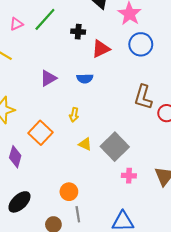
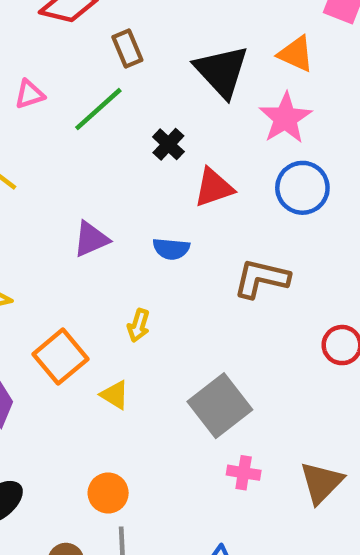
pink triangle: (16, 24) -> (29, 94), moved
black cross: (78, 32) -> (168, 144), turned 32
brown L-shape: (143, 97) -> (261, 279), moved, turned 80
yellow triangle: (85, 144) -> (115, 395), moved

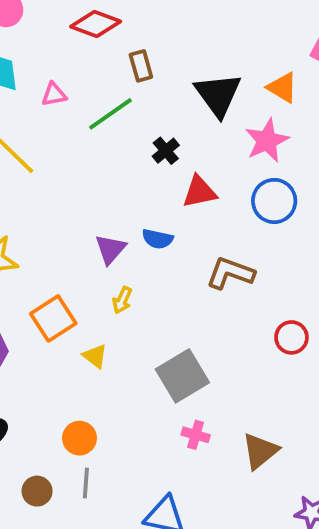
purple triangle: (91, 239) -> (110, 249), moved, turned -32

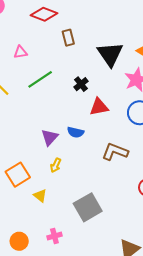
green line: (110, 114) -> (40, 79), moved
pink cross: (196, 435) -> (54, 236), moved, turned -32
orange circle: (79, 438) -> (19, 241), moved

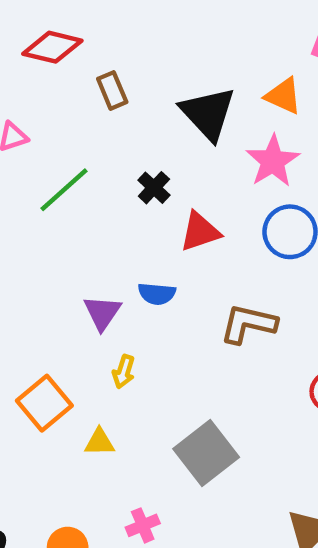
yellow triangle: (40, 196) -> (99, 442), turned -32

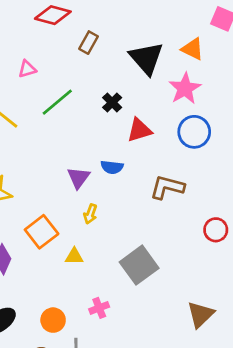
brown rectangle: (112, 90) -> (88, 43), turned 50

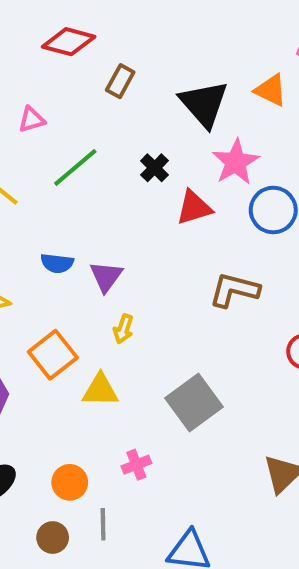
pink star: (185, 88) -> (236, 162), moved
blue semicircle: (112, 167) -> (57, 263), moved
yellow triangle: (74, 256) -> (100, 390), size x1.4

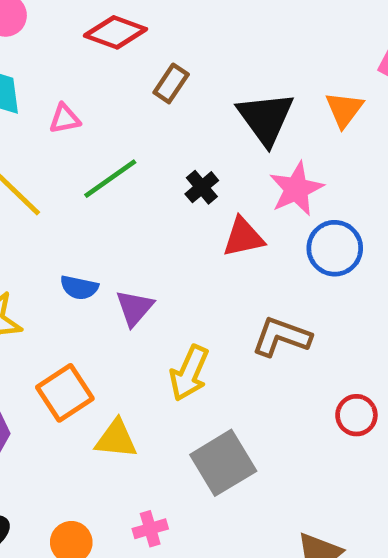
orange triangle: (271, 90) -> (344, 109), turned 36
yellow arrow: (123, 329) -> (189, 373), moved, size x1.6

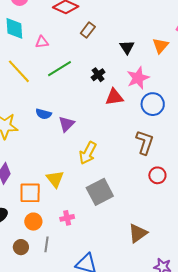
black triangle: (266, 118) -> (127, 47), size x0.6
brown L-shape: (281, 337) -> (145, 142), moved, turned 85
orange square: (65, 393) -> (30, 193), moved, turned 30
yellow triangle: (116, 439) -> (55, 179), turned 42

